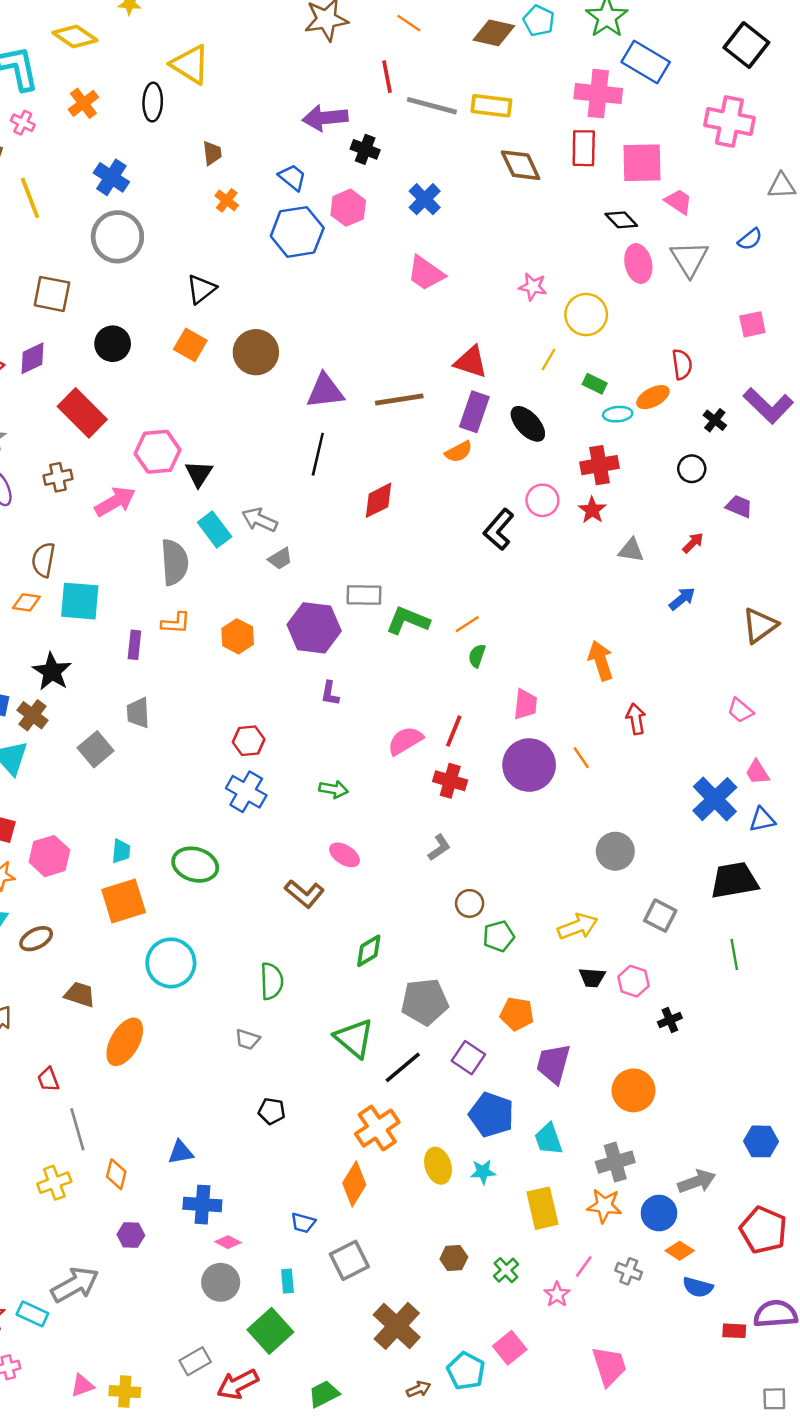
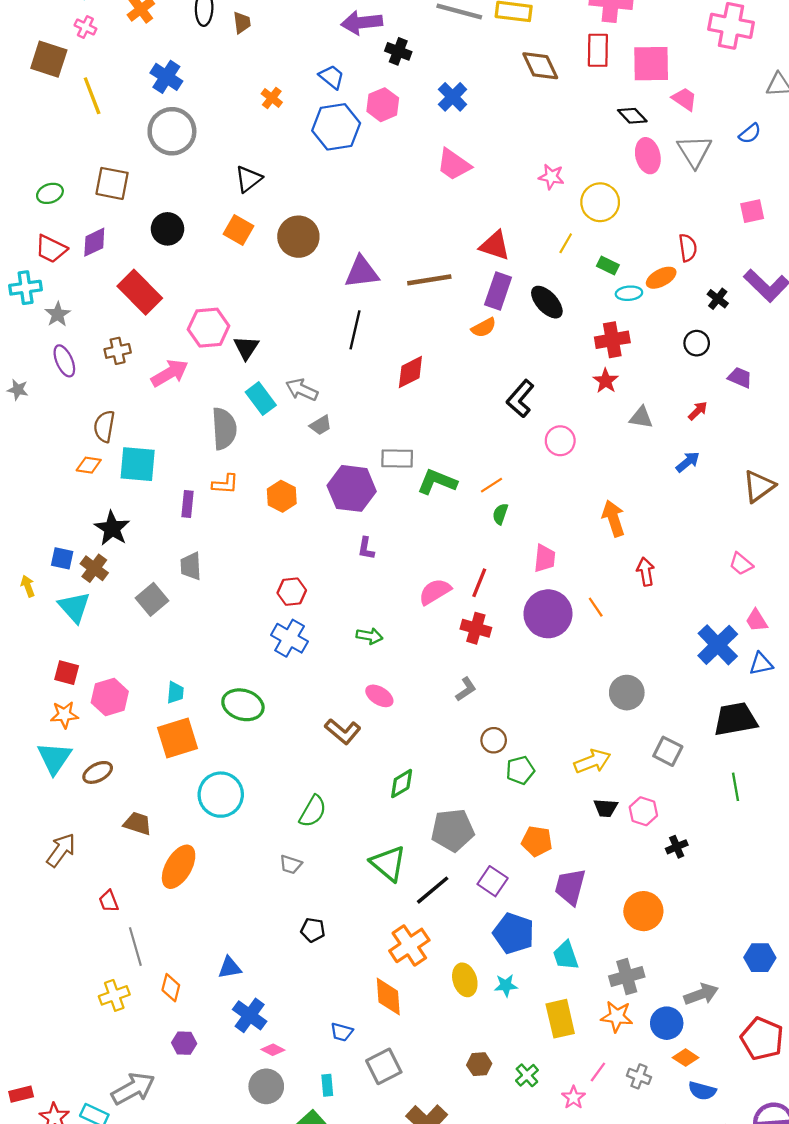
brown trapezoid: (212, 153) -> (242, 23), moved
pink circle: (542, 500) -> (560, 441), moved
green semicircle: (272, 981) -> (313, 811), turned 32
orange diamond: (354, 1184) -> (388, 997), turned -36
blue cross: (202, 1205) -> (250, 1015), turned 32

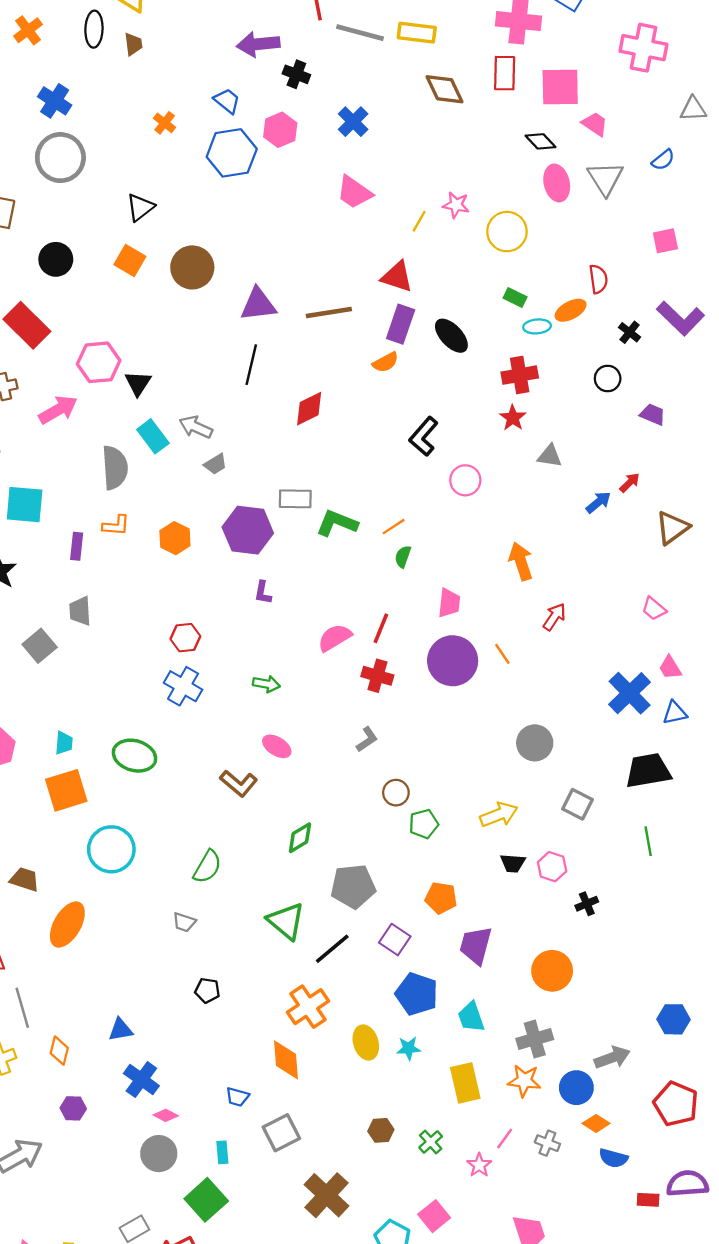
yellow line: (566, 243) -> (419, 221), moved
red arrow: (698, 411) -> (630, 483), moved
red arrow: (646, 572) -> (554, 617), turned 44

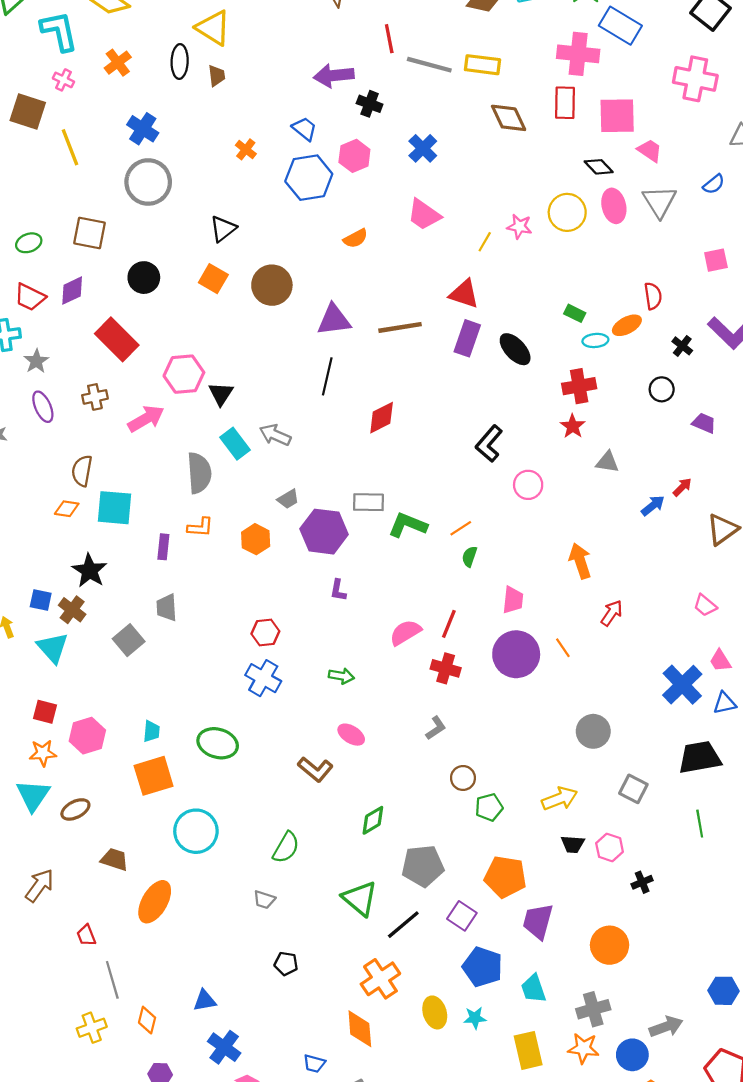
yellow circle: (507, 232) -> (567, 212), moved
orange semicircle: (385, 362) -> (355, 238), moved
gray trapezoid: (215, 464) -> (288, 499), moved
orange pentagon: (441, 898) -> (505, 877), size x1.4

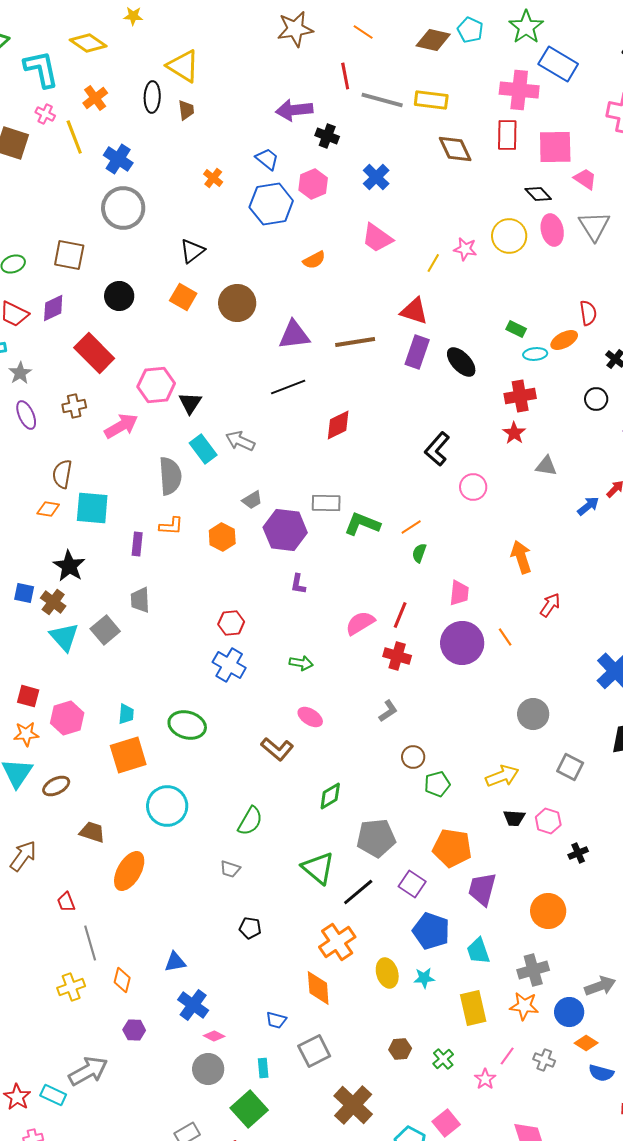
yellow line: (70, 147) -> (74, 137), moved
black line: (327, 376) -> (288, 387), turned 56
cyan triangle: (53, 648) -> (64, 637), moved

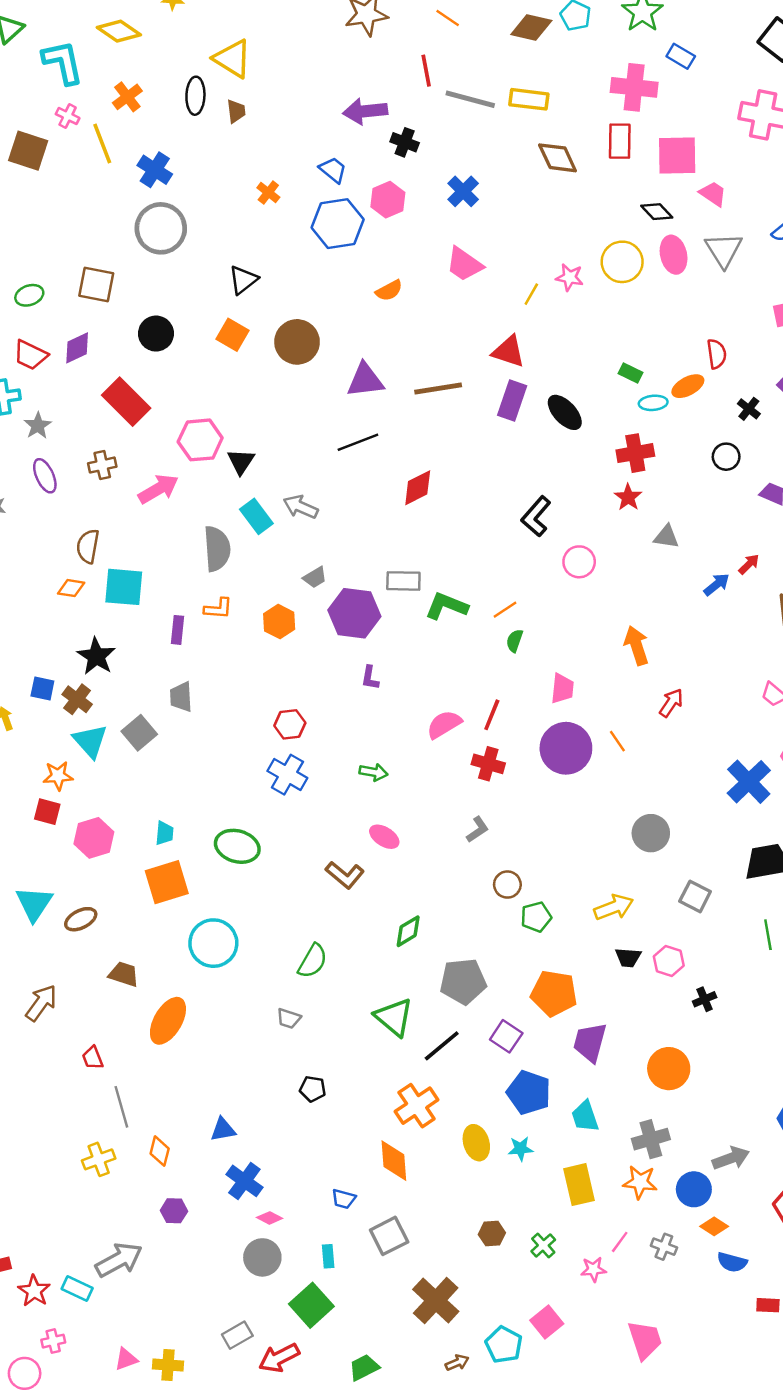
blue rectangle: (558, 64) -> (681, 56), size x0.6
orange star: (26, 734) -> (58, 776), moved
pink star: (485, 1079) -> (593, 1269), turned 30

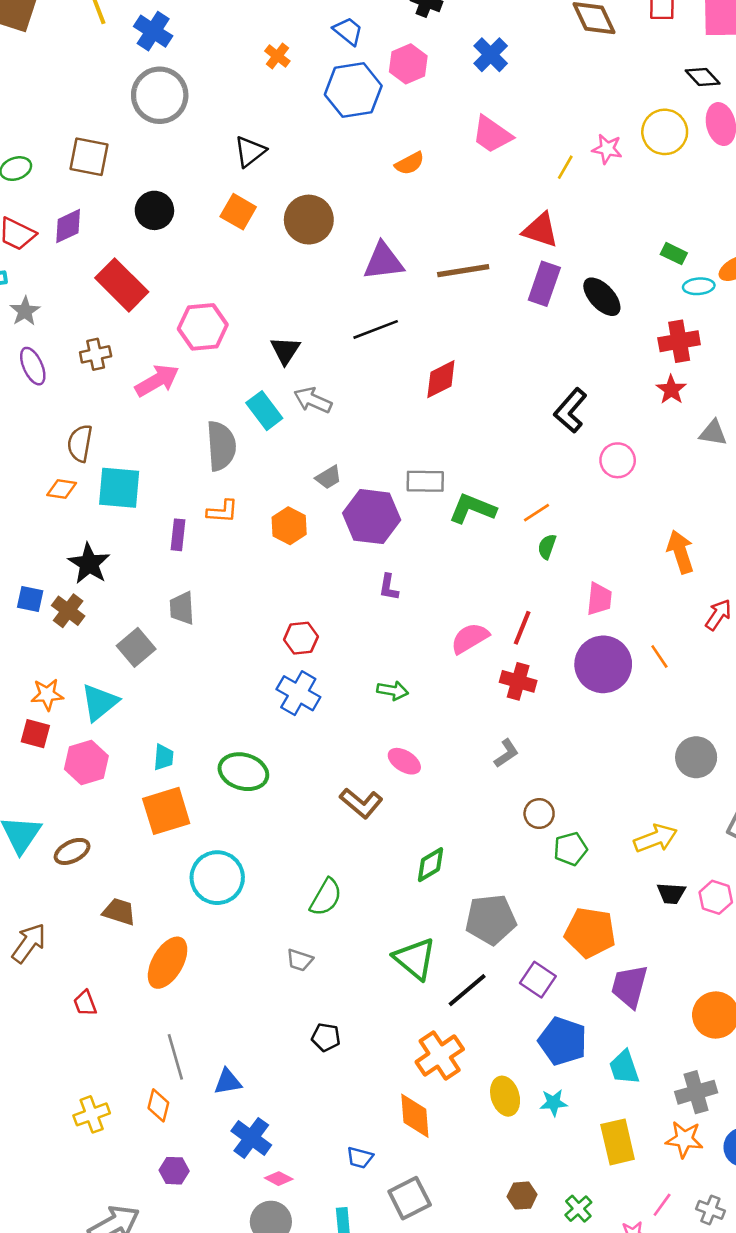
black triangle: (241, 461) -> (285, 350), moved
cyan triangle: (90, 741) -> (99, 702), moved, turned 33
gray line: (121, 1107) -> (175, 1057), moved

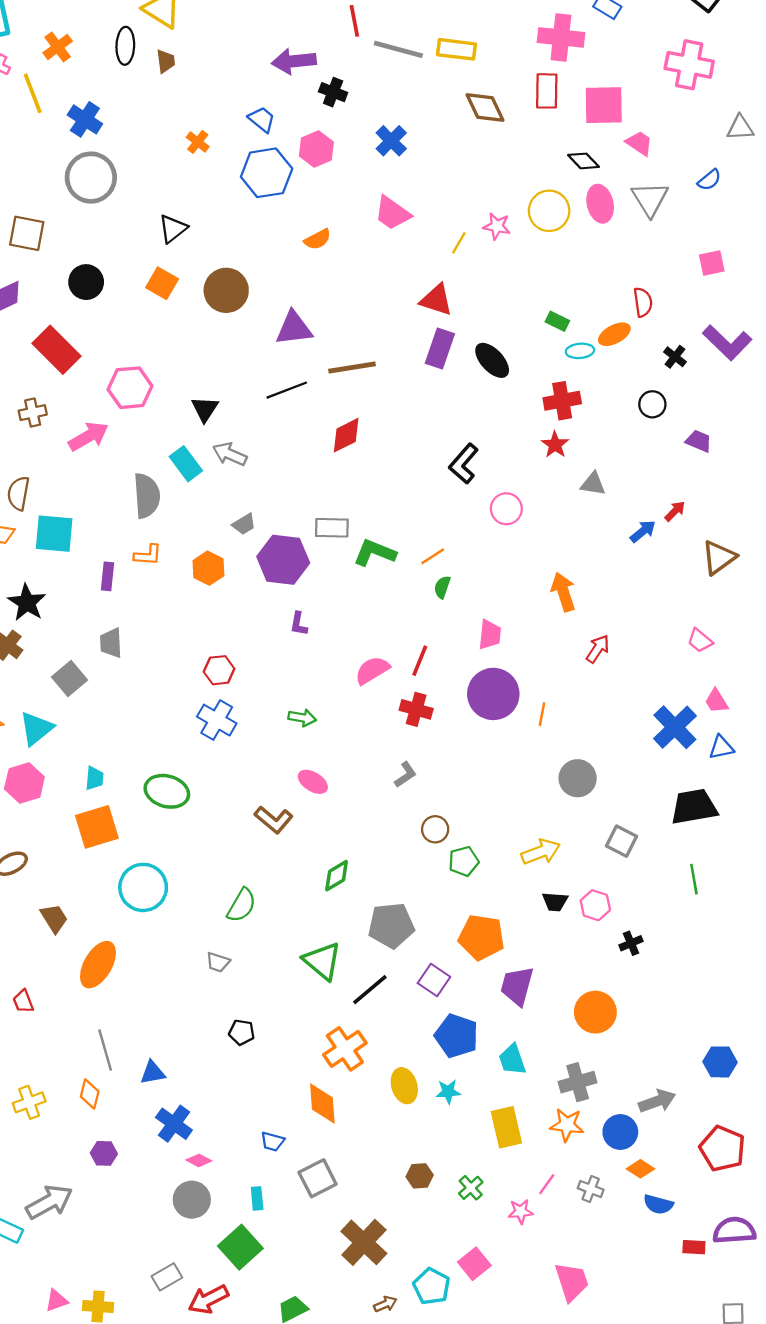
brown line: (463, 271) -> (352, 367), moved
orange line: (659, 657) -> (542, 714), moved, turned 45
brown trapezoid: (119, 912) -> (54, 918), turned 40

